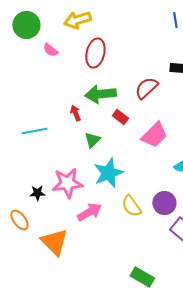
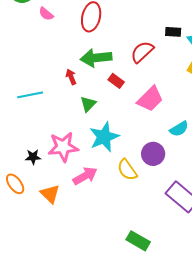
purple circle: (164, 203) -> (153, 154), moved
orange triangle: (54, 242) -> (50, 194), moved, size x0.7

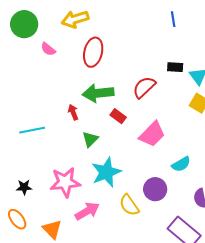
black star: (33, 157) -> (24, 187), moved

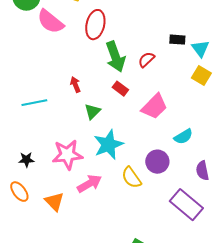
pink semicircle: (48, 49) -> (50, 22), size x1.8
red semicircle: (144, 87) -> (146, 60), size x0.7
green arrow: (98, 93) -> (115, 57), moved, turned -104

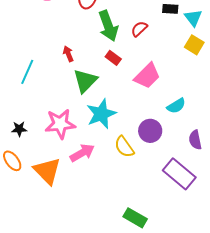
cyan line: (34, 103) -> (27, 72), turned -55
green triangle: (92, 112) -> (85, 81), size x1.5
orange triangle: (54, 202) -> (47, 171), size x1.4

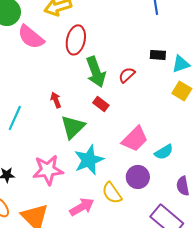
cyan triangle: (193, 18) -> (181, 64), turned 48
pink trapezoid: (147, 76) -> (135, 139), moved
pink arrow: (82, 153) -> (82, 207), moved

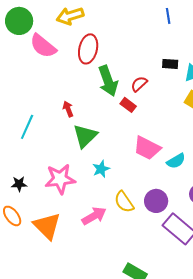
red rectangle: (101, 104) -> (128, 105), moved
pink trapezoid: (135, 139) -> (147, 148), turned 72
cyan star: (89, 160) -> (101, 169), size x0.6
purple circle: (138, 177) -> (156, 201), moved

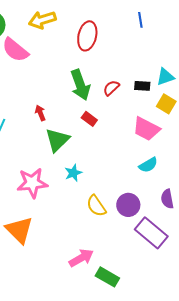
red ellipse: (88, 49) -> (87, 36), moved
black rectangle: (170, 64) -> (142, 86), moved
red rectangle: (128, 105) -> (89, 119), moved
pink trapezoid: (147, 148) -> (146, 129), moved
pink arrow: (94, 216) -> (81, 258), moved

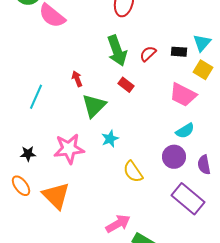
cyan triangle: (165, 77) -> (202, 43), turned -30
purple circle: (128, 205) -> (174, 157), moved

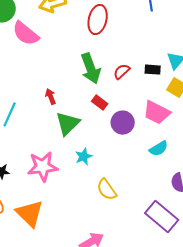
purple circle: (174, 157) -> (123, 123), moved

